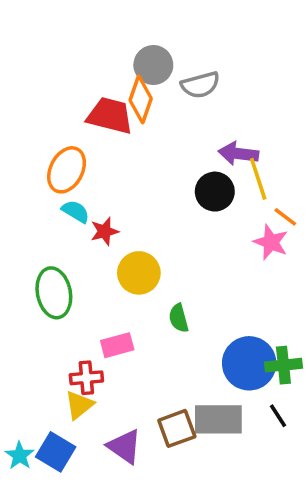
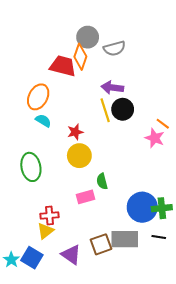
purple arrow: (238, 154) -> (112, 88), moved
yellow line: (258, 179) -> (105, 110), moved
red star: (104, 231) -> (75, 132), moved
pink rectangle: (117, 345) -> (86, 197), moved
black line: (278, 416) -> (159, 237), turned -48

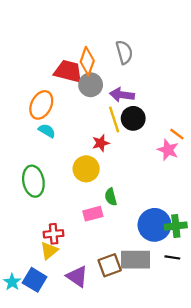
gray circle: (88, 37) -> (91, 85), moved
gray semicircle: (114, 48) -> (124, 52), turned -90
red star: (75, 132) -> (101, 143), moved

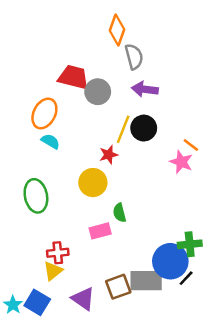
orange diamond: (87, 61) -> (117, 30), moved
purple arrow: (122, 95) -> (145, 89), moved
yellow line: (114, 120) -> (123, 129), turned 40
blue circle: (154, 225) -> (170, 261), moved
black line: (172, 257) -> (186, 278), turned -56

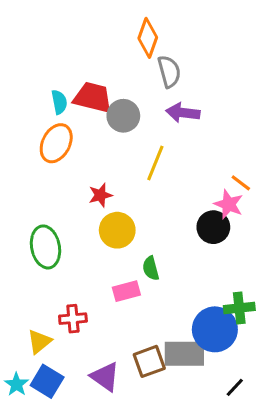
black circle: (144, 128) -> (213, 227), moved
cyan semicircle: (50, 141) -> (59, 102), moved, turned 48
red star: (109, 155) -> (100, 195), moved
yellow triangle: (53, 271) -> (39, 342), moved
black line: (186, 278) -> (235, 387), moved

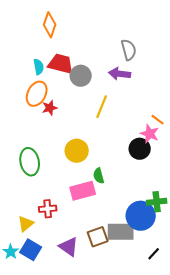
orange diamond: (148, 38) -> (50, 25), moved
gray semicircle: (169, 71) -> (129, 50), moved
red star: (100, 195) -> (50, 108), moved
pink rectangle: (126, 291) -> (83, 191), size x1.4

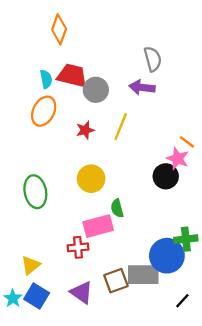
red star: (50, 108) -> (85, 130), moved
red cross: (48, 209) -> (78, 247), moved

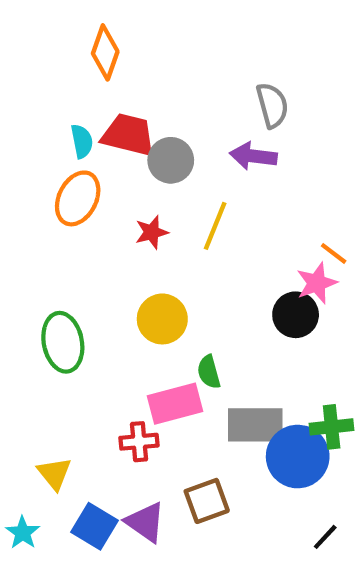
pink star: (178, 159) -> (317, 283), turned 30
yellow triangle: (31, 265) -> (54, 473), turned -30
gray rectangle: (143, 275) -> (255, 425), moved
blue square: (37, 296) -> (95, 526), moved

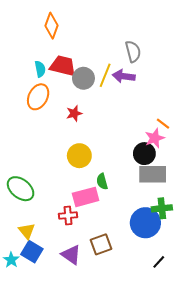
yellow line: (215, 226) -> (105, 75), moved
green ellipse: (63, 342) -> (21, 189), moved, turned -40
gray rectangle: (255, 425) -> (153, 174), moved
blue square: (95, 526) -> (32, 252), moved

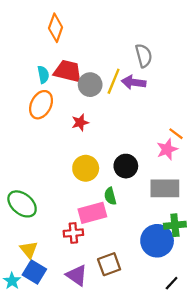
black circle: (144, 154) -> (126, 166), moved

